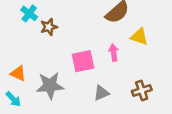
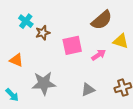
pink arrow: (114, 53) -> (99, 55), turned 64
pink square: (83, 61) -> (72, 45), moved
orange triangle: (18, 73) -> (16, 60), moved

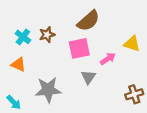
brown semicircle: (102, 20) -> (88, 21), moved
cyan cross: (26, 21) -> (23, 37), moved
gray triangle: (88, 90) -> (88, 77), moved, turned -32

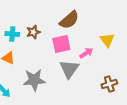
cyan cross: (23, 37) -> (12, 34), turned -32
yellow triangle: (132, 44) -> (107, 40), turned 35
gray triangle: (88, 77) -> (69, 69), size x1.5

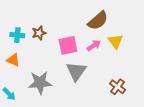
brown semicircle: (69, 20) -> (98, 21), moved
pink arrow: (86, 53) -> (94, 45), moved
brown cross: (109, 84) -> (118, 87), turned -35

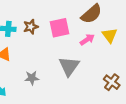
pink square: (68, 45) -> (59, 28), moved
gray star: (40, 83) -> (32, 78), size x0.6

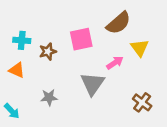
brown star: (31, 27) -> (48, 52), moved
pink arrow: (87, 40) -> (115, 63), moved

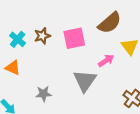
cyan cross: (22, 40) -> (18, 39), turned 35
brown star: (48, 52) -> (42, 36), moved

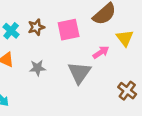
gray star: (44, 94) -> (37, 68), moved

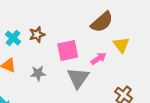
pink square: (69, 30) -> (68, 51), moved

